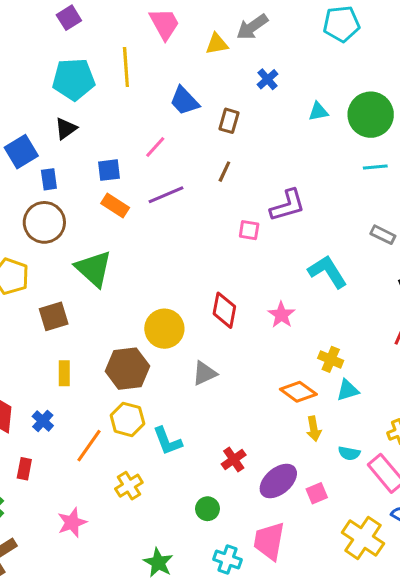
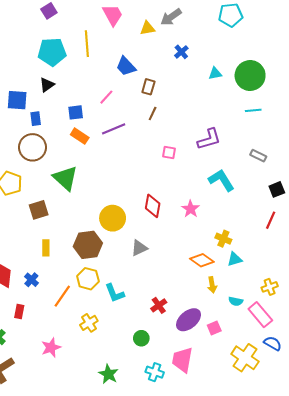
brown rectangle: (229, 121) -> (148, 87), moved
blue square: (21, 152) -> (17, 100), turned 35
purple L-shape: (288, 205) -> (209, 139), moved

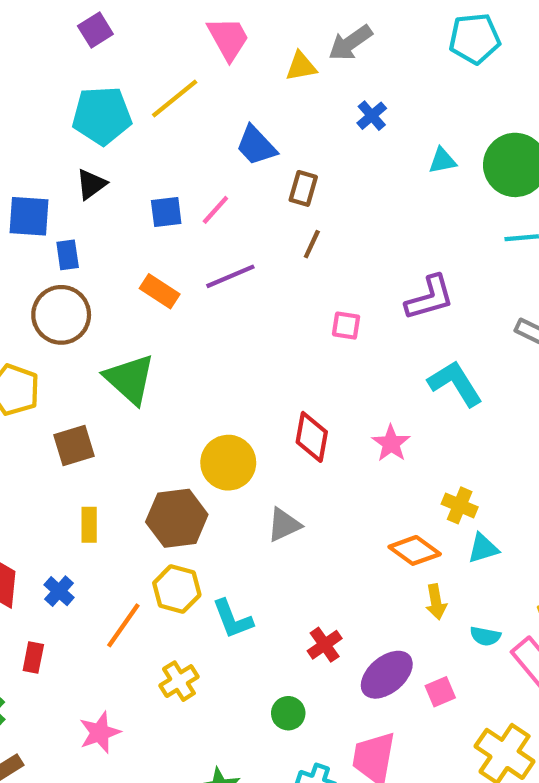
yellow line: (87, 44) -> (175, 99), turned 55
blue square: (76, 112) -> (166, 212), moved

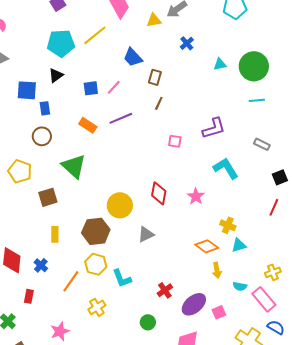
brown circle: (61, 315) -> (42, 136), size x0.7

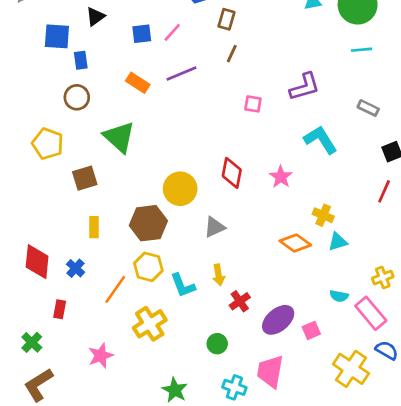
yellow arrow: (217, 270) -> (219, 275), moved
yellow cross: (97, 307) -> (150, 324), size x1.4

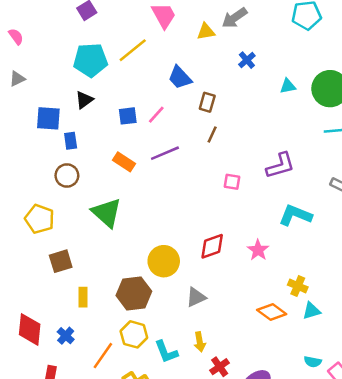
cyan L-shape: (321, 140) -> (295, 215), turned -36
red diamond: (232, 173) -> (212, 246), turned 60
brown square: (85, 178) -> (61, 261), moved

